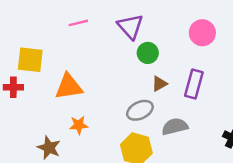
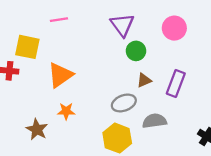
pink line: (78, 23) -> (59, 20), moved
pink circle: (202, 33) -> (174, 28), moved
orange triangle: (69, 87) -> (60, 75), turned -32

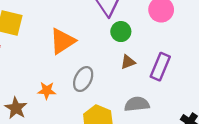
orange triangle: (60, 75) -> (62, 41), moved
gray ellipse: (124, 103) -> (83, 79), moved, turned -45

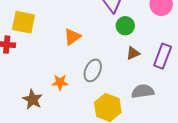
orange triangle: (62, 41) -> (72, 37), size x0.7

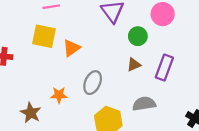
yellow square: (23, 22) -> (44, 36), moved
green circle: (125, 26) -> (138, 36), moved

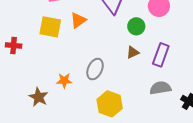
orange triangle: (71, 48) -> (78, 20), moved
gray semicircle: (144, 104) -> (160, 88), moved

